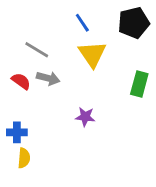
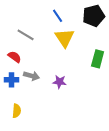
gray arrow: (48, 78) -> (32, 76), moved
blue cross: (17, 132) -> (12, 80), moved

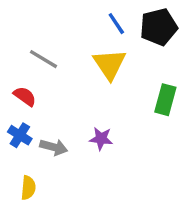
blue line: (58, 16) -> (116, 24), moved
gray arrow: (32, 76) -> (54, 147), moved
blue cross: (12, 80) -> (20, 135), turned 32

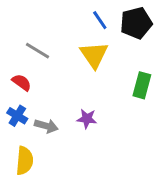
yellow semicircle: (28, 188) -> (25, 161), size x1.4

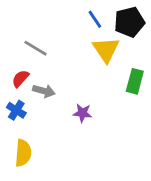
yellow triangle: (94, 55) -> (106, 50), moved
red semicircle: (22, 82) -> (20, 79), turned -84
gray arrow: (46, 126) -> (44, 91), moved

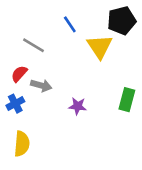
blue line: (95, 19) -> (70, 24), moved
green rectangle: (135, 81) -> (127, 100), moved
blue cross: (16, 110) -> (15, 104), turned 30

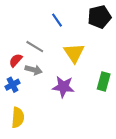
gray line: (33, 45) -> (35, 47), moved
yellow triangle: (100, 46) -> (74, 53), moved
purple star: (78, 106) -> (63, 87), size x1.5

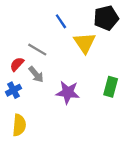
yellow triangle: (74, 53) -> (85, 43), moved
gray arrow: (34, 70) -> (36, 74), turned 35

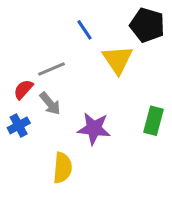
black pentagon: (106, 18) -> (147, 25), turned 30
gray line: (37, 50) -> (52, 69), turned -54
yellow semicircle: (19, 125) -> (63, 168), moved

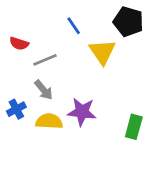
red semicircle: (23, 89) -> (19, 43), moved, turned -114
green rectangle: (154, 121) -> (134, 127), moved
yellow semicircle: (63, 168) -> (49, 121), moved, turned -92

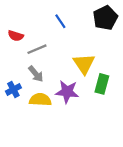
black pentagon: (128, 22) -> (105, 18), turned 30
yellow triangle: (102, 52) -> (84, 64), moved
green rectangle: (134, 127) -> (102, 84), moved

